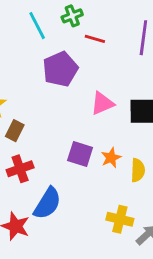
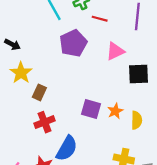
pink triangle: (102, 103) -> (115, 51), moved

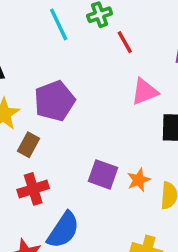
red line: (100, 19) -> (125, 42), turned 42
purple pentagon: (73, 43) -> (54, 101), moved

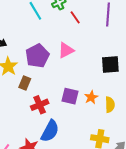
pink triangle: (145, 92) -> (66, 50), moved
red cross: (33, 189) -> (40, 105), moved

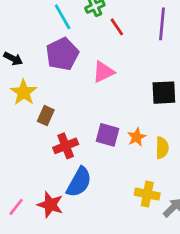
purple pentagon: (37, 56) -> (62, 54), moved

